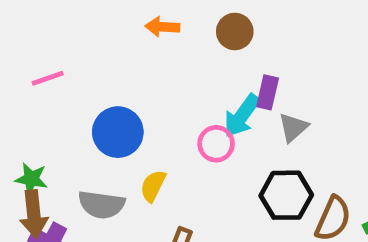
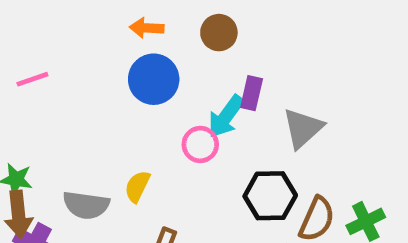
gray triangle: (293, 127) -> (303, 128), moved, size x1.4
blue circle: (118, 132) -> (154, 79), moved

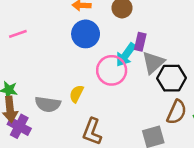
gray triangle: (303, 128) -> (153, 63), moved
pink circle: (200, 144) -> (112, 70), size x1.5
black hexagon: (270, 196) -> (171, 78), moved

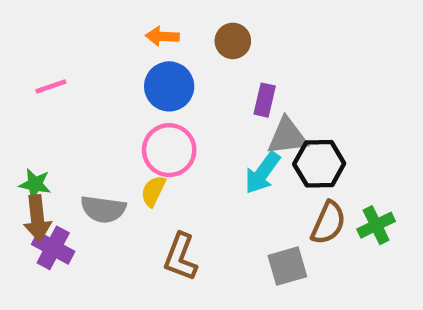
cyan arrow: (126, 55) -> (262, 173), moved
gray triangle: (153, 63) -> (287, 136), turned 35
pink circle: (112, 70) -> (169, 150), moved

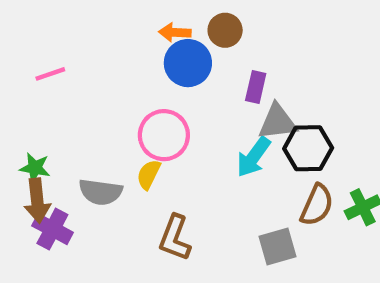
orange arrow: (162, 36) -> (175, 32), moved
blue circle: (169, 86) -> (188, 63), moved

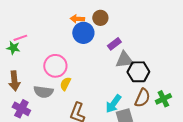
purple rectangle: (256, 87) -> (114, 44), turned 40
pink circle: (164, 135) -> (55, 66), moved
cyan arrow: (253, 157) -> (113, 104), moved
green star: (35, 168) -> (13, 48), moved
brown arrow: (37, 201) -> (14, 81), moved

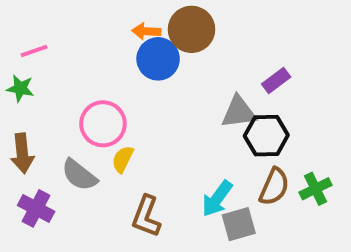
brown circle: (100, 18) -> (191, 29), size x1.5
pink line: (20, 38) -> (34, 51), moved
purple rectangle: (114, 44) -> (276, 81), moved
gray semicircle: (43, 92) -> (79, 175), turned 30

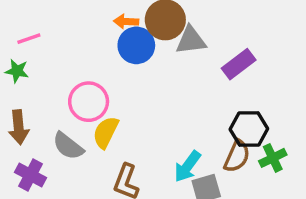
purple rectangle: (276, 81) -> (239, 64), size x1.4
gray triangle: (239, 112) -> (191, 40), moved
black hexagon: (266, 136) -> (249, 129), moved
yellow semicircle: (123, 159) -> (106, 132), size x1.4

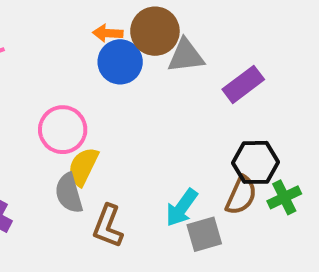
gray semicircle: (68, 146) -> (69, 193), moved, turned 36

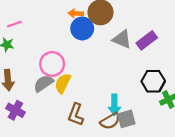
gray triangle: (186, 56) -> (122, 39), moved, turned 30
gray semicircle: (69, 193) -> (43, 83), moved, turned 72
brown semicircle: (241, 195) -> (110, 121), moved, turned 36
cyan arrow: (182, 208) -> (114, 105), turned -36

